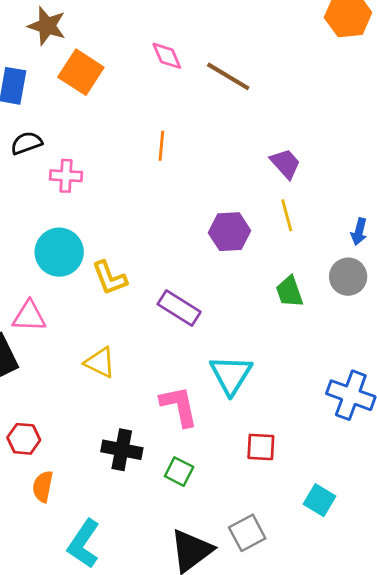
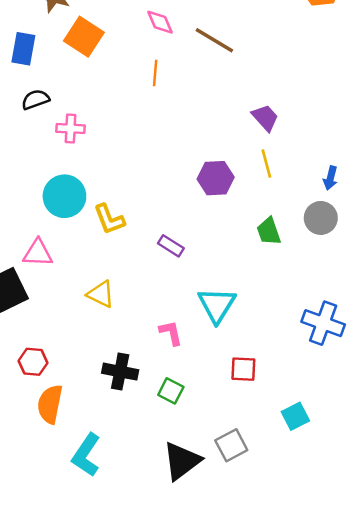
orange line: (161, 146) -> (155, 73), moved
purple rectangle: (179, 308) -> (171, 246), size x0.7
pink L-shape: (179, 406) -> (171, 333), size x0.7
orange semicircle: (43, 487) -> (50, 404), size x1.4
cyan square: (319, 500) -> (295, 416), turned 32

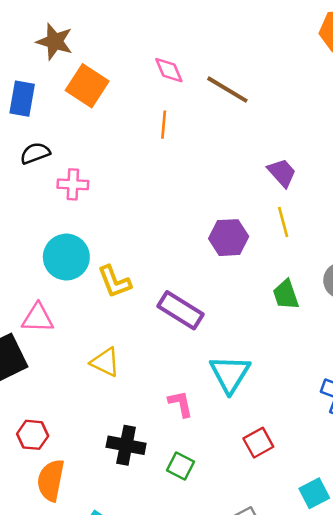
purple rectangle: (171, 246) -> (181, 310), size x1.6
red square: (243, 369) -> (258, 443), turned -32

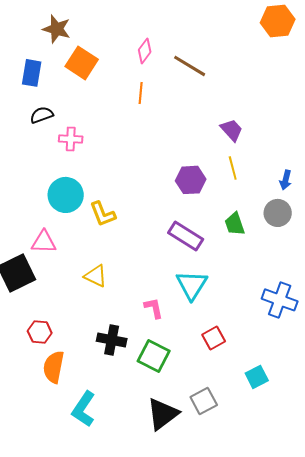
pink diamond: (169, 70) -> (145, 51), turned 60
purple rectangle: (181, 310) -> (186, 236), moved
green square: (181, 466) -> (154, 356), size x1.5

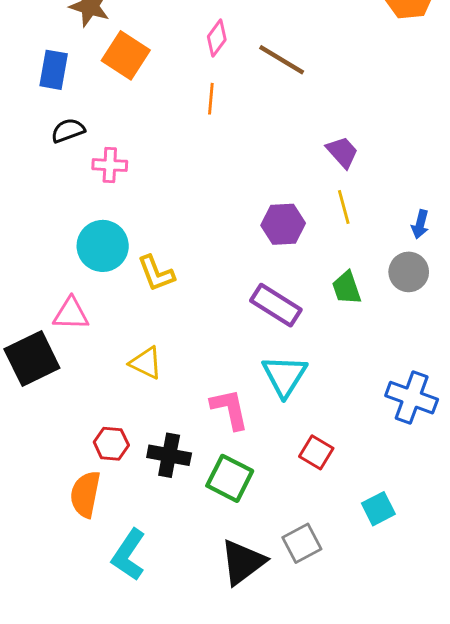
pink L-shape: (154, 308) -> (230, 409), size x1.4
red hexagon: (40, 332) -> (111, 444), moved
red square: (214, 338) -> (316, 452), turned -30

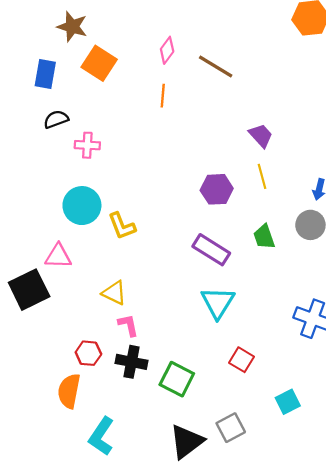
pink L-shape: (230, 409) -> (128, 325), moved, size x0.7

